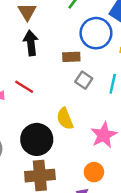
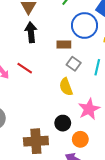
yellow semicircle: (65, 119) -> (66, 87), moved
black circle: (37, 139) -> (63, 123), moved, size x0.6

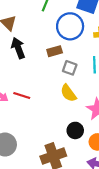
red line: (25, 68) -> (22, 96), moved

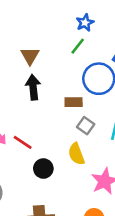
black circle: (75, 130) -> (43, 169), moved

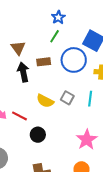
brown rectangle: (74, 102) -> (44, 62), moved
yellow semicircle: (76, 154) -> (45, 101), moved, turned -36

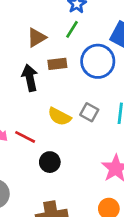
brown triangle: (18, 48) -> (37, 38), moved, turned 35

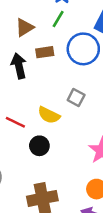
yellow semicircle: (59, 117) -> (49, 115), moved

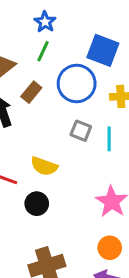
brown rectangle: (45, 52) -> (31, 92), turned -36
gray square: (76, 98) -> (81, 131), moved

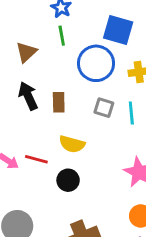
green line: (43, 51) -> (62, 36), turned -30
brown rectangle: (31, 92) -> (59, 102), moved, turned -36

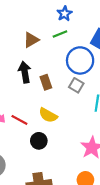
green line: (62, 36) -> (60, 34), turned 64
brown rectangle: (59, 102) -> (46, 82), turned -32
gray square: (104, 108) -> (76, 85), moved

